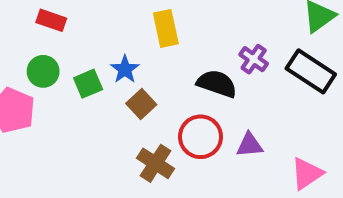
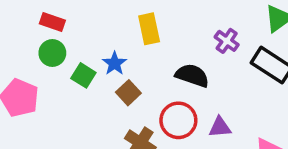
purple cross: (254, 59) -> (227, 41), moved
green circle: (43, 71) -> (52, 53), moved
green square: (88, 84) -> (83, 75), turned -35

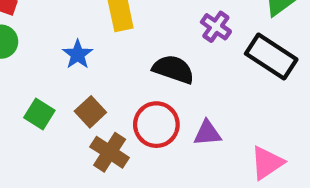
green square: (83, 75) -> (39, 114), moved
brown square: (128, 93) -> (90, 112), moved

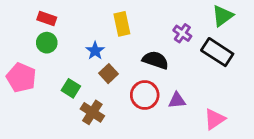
brown square: (90, 112) -> (108, 74), moved
brown cross: (110, 152) -> (92, 112), moved

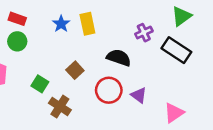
purple cross: (182, 33) -> (144, 33), turned 30
blue star: (95, 51) -> (61, 24), moved
purple triangle: (177, 100) -> (139, 95), turned 42

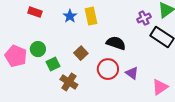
purple cross: (144, 33) -> (144, 18), moved
green circle: (17, 41) -> (38, 49), moved
green square: (40, 84) -> (53, 64), turned 32

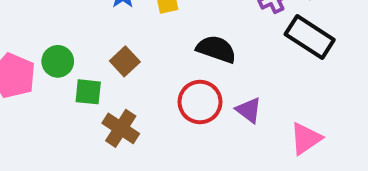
brown square: (81, 53) -> (125, 61), moved
green square: (53, 64) -> (88, 92), turned 32

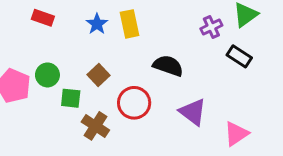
black rectangle: (310, 37) -> (239, 56), size x0.7
red circle: (200, 102) -> (134, 103), moved
purple triangle: (249, 110) -> (193, 112), size x1.4

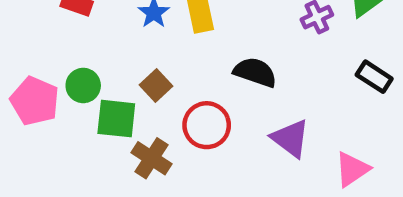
black rectangle: (239, 56) -> (374, 77), moved
green square: (71, 98) -> (116, 119), size x1.4

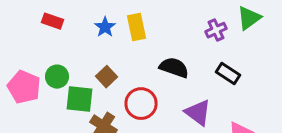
black rectangle: (374, 77) -> (228, 74), moved

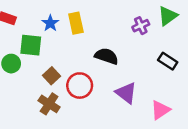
black rectangle: (228, 74) -> (168, 61), moved
brown square: (106, 77) -> (52, 76), moved
green square: (80, 99) -> (31, 45), moved

